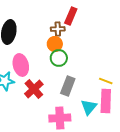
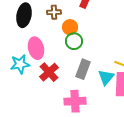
brown cross: (58, 29) -> (54, 12), moved
cyan triangle: (89, 107) -> (106, 77), moved

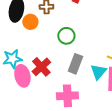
orange circle: (70, 27) -> (30, 22), moved
pink ellipse: (36, 48) -> (22, 76), moved

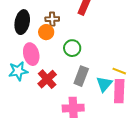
orange circle: (30, 22) -> (46, 32), moved
pink ellipse: (22, 76) -> (31, 54), moved

